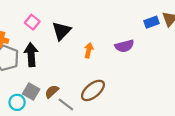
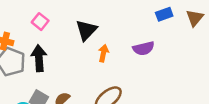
blue rectangle: (151, 22) -> (164, 14), moved
black triangle: (62, 31) -> (86, 30), moved

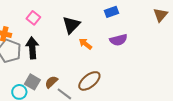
blue rectangle: (164, 14) -> (111, 12), moved
orange arrow: (103, 53) -> (85, 44), turned -64

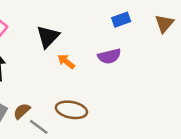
blue rectangle: (111, 12) -> (121, 20), moved
brown ellipse: (89, 81) -> (71, 110), turned 50

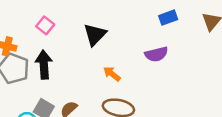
orange arrow: (66, 61) -> (112, 74), moved

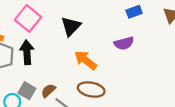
pink square: (45, 25) -> (28, 18), size x1.6
orange arrow: (112, 74) -> (86, 60), size x1.5

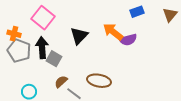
black triangle: (71, 26) -> (79, 36), moved
orange arrow: (86, 60) -> (113, 32), moved
gray square: (27, 91) -> (54, 59), moved

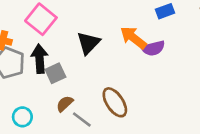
gray square: (54, 59) -> (55, 73), turned 35
brown ellipse: (99, 81) -> (115, 102), turned 45

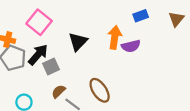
orange arrow: (133, 38) -> (115, 37), turned 60
black arrow: (40, 59) -> (38, 55), turned 45

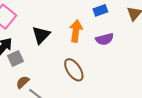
purple semicircle: (131, 46) -> (105, 39), moved
brown ellipse: (100, 90) -> (74, 70), moved

